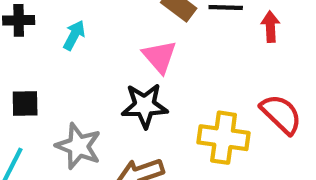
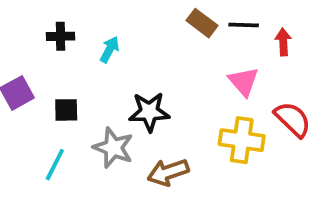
pink triangle: (159, 57) -> (244, 82), moved
black star: (145, 106) -> (149, 112), moved

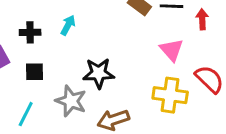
black cross: (60, 36) -> (30, 32), moved

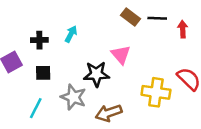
pink triangle: (172, 50) -> (121, 55), moved

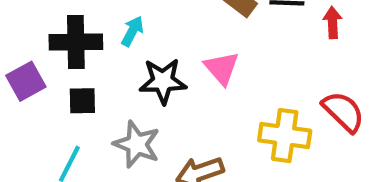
black cross: (39, 40) -> (76, 42), size x1.6
black star: (96, 74) -> (163, 81), moved

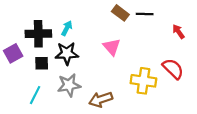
red arrow: (333, 22) -> (178, 32), moved, turned -32
black star: (163, 81) -> (67, 53), moved
gray star: (137, 144) -> (69, 85), turned -30

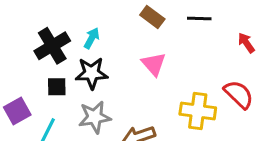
brown rectangle: (120, 13) -> (152, 17), moved
black cross: (38, 34) -> (52, 46), turned -30
purple square: (13, 53) -> (17, 111), moved

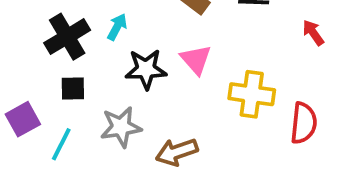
black star: (92, 73) -> (146, 69), moved
red semicircle: (239, 94) -> (304, 123), moved, turned 52
yellow cross: (198, 111) -> (252, 94), moved

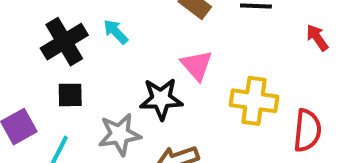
cyan arrow: (117, 27) -> (116, 32), turned -72
black star: (146, 69) -> (161, 99), moved

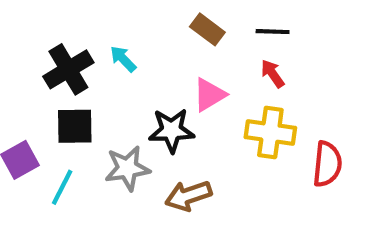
red arrow: (317, 38) -> (273, 74), moved
pink triangle: (197, 65) -> (209, 95), turned 40
black square: (70, 95) -> (75, 126), size x1.4

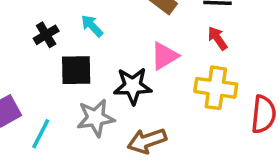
black cross: (68, 69) -> (46, 35), size x0.6
black square: (75, 126) -> (76, 70), moved

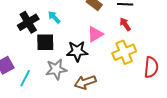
black cross: (46, 35) -> (28, 22), size x1.5
yellow cross: (216, 88) -> (124, 52), turned -30

